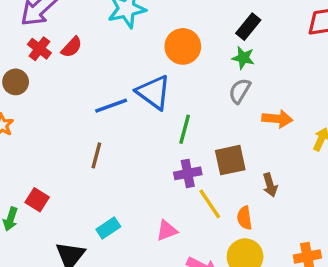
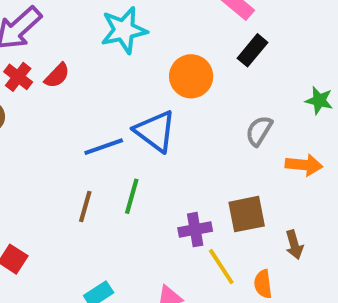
black rectangle: (248, 27) -> (253, 50), moved
green star: (243, 58) -> (319, 100), moved
green line: (185, 129) -> (132, 196), moved

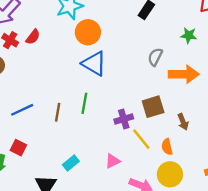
orange circle: (191, 76) -> (88, 32), moved
blue line: (104, 147) -> (22, 110), moved
orange arrow: (304, 165) -> (184, 74), size x1.4

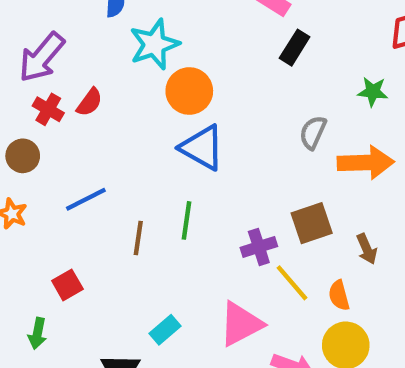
blue line: (22, 110) -> (86, 199), moved
red square: (18, 148) -> (67, 285), moved, turned 35
pink triangle: (113, 161) -> (241, 324), size x1.6

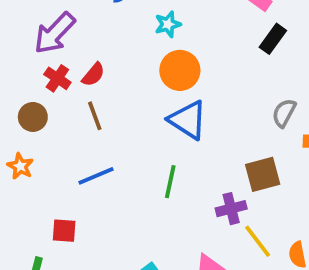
cyan star: (154, 44) -> (168, 24), moved, size x0.6
blue line: (86, 199) -> (96, 176), moved
brown square: (312, 223) -> (263, 174), moved
brown line: (138, 238) -> (95, 116), moved, turned -32
red square: (67, 285) -> (64, 231), turned 30

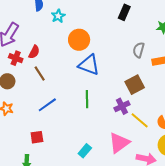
cyan star: (168, 24) -> (58, 16), moved

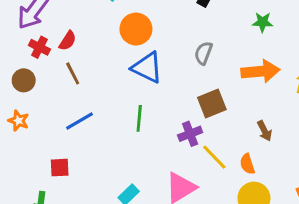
gray semicircle: (139, 50) -> (203, 53), moved

